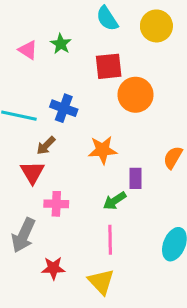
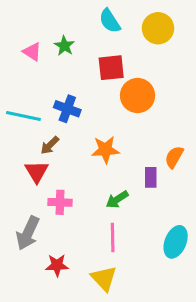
purple rectangle: (136, 178) -> (151, 177), moved

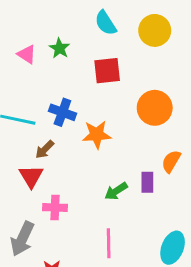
orange circle: (138, 96) -> (155, 108), moved
orange star: (105, 150) -> (97, 135), moved
green arrow: (117, 199) -> (116, 191), moved

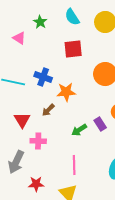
green star: (59, 48) -> (40, 22), moved
brown arrow: (45, 149) -> (48, 110), moved
purple rectangle: (147, 182) -> (100, 124), turned -32

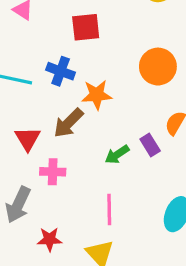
red square: (73, 49) -> (86, 27), moved
brown arrow: (48, 110) -> (68, 123), size x1.5

